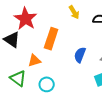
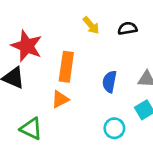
orange triangle: (34, 60) -> (60, 99), moved
cyan circle: (47, 84) -> (114, 128), moved

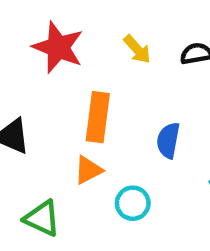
red star: (27, 46) -> (58, 47), moved
cyan circle: (114, 128) -> (133, 203), moved

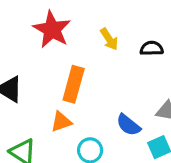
blue semicircle: (168, 140) -> (128, 125), moved, turned -70

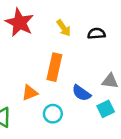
orange rectangle: (74, 84) -> (54, 67), moved

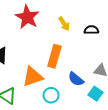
orange triangle: (30, 93) -> (33, 77), size x1.5
cyan square: (106, 109) -> (96, 94), turned -32

